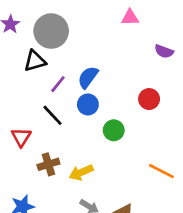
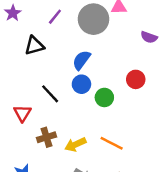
gray circle: (51, 31) -> (94, 19), moved
purple line: (58, 84) -> (55, 17), moved
green circle: (114, 130) -> (104, 97), moved
orange line: (161, 171) -> (112, 143), moved

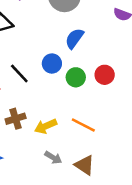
blue semicircle: (81, 60) -> (74, 38), moved
red circle: (136, 79) -> (105, 75), moved

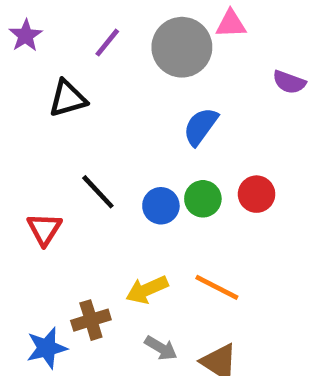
blue circle: (52, 64) -> (161, 206), moved
brown cross: (16, 119) -> (91, 320), moved

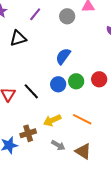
gray circle: (182, 47) -> (67, 16), size x0.6
blue semicircle: (201, 126) -> (63, 56), moved
black line: (98, 192) -> (31, 91), moved

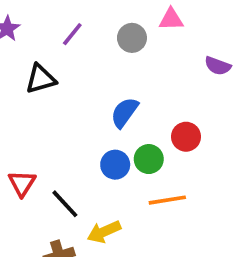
red circle: (99, 79) -> (186, 137), moved
black line: (31, 91) -> (65, 204), moved
orange line: (82, 119) -> (167, 200), moved, turned -36

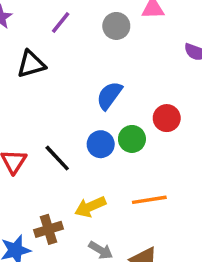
orange line: (167, 200) -> (149, 200), moved
black line: (65, 204) -> (57, 158), moved

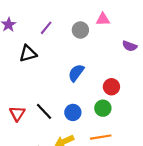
green circle: (132, 139) -> (103, 108), moved
blue circle: (101, 144) -> (73, 112), moved

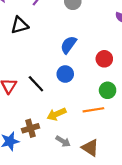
green circle: (103, 108) -> (108, 90), moved
blue circle: (73, 112) -> (65, 74), moved

